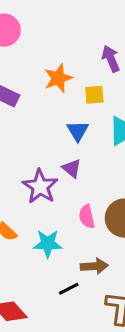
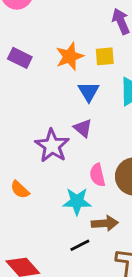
orange star: (58, 78) -> (70, 56), moved
cyan star: (48, 244) -> (77, 201), moved

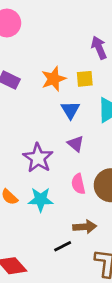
purple triangle: (83, 128) -> (76, 144), moved
cyan star: (77, 201) -> (41, 200), moved

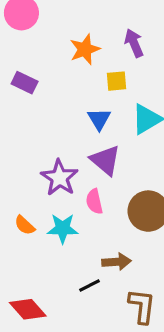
orange star: (54, 79) -> (85, 49), moved
purple triangle: (76, 144) -> (105, 160), size x1.5
pink semicircle: (78, 184) -> (94, 202), moved

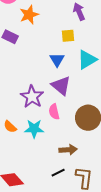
orange star: (85, 49) -> (29, 15), moved
black line: (90, 286) -> (58, 173), moved

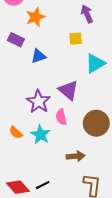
blue triangle: (57, 60) -> (38, 56), moved, turned 42
cyan star: (34, 129) -> (41, 135), turned 30
black line: (58, 173) -> (43, 185), moved

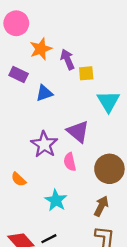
purple arrow: (87, 14) -> (68, 59), moved
cyan triangle: (95, 63) -> (108, 101), turned -30
cyan star: (41, 135) -> (56, 200), moved
brown arrow: (76, 156) -> (101, 206), moved, turned -60

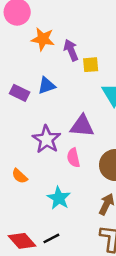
orange star: (41, 49) -> (43, 39), turned 30
purple rectangle: (19, 75) -> (20, 93), moved
purple triangle: (78, 132) -> (82, 126), turned -35

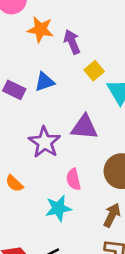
yellow square: (91, 65) -> (94, 71), moved, turned -35
pink semicircle: (73, 158) -> (73, 179), moved
cyan star: (59, 198) -> (58, 208), turned 30

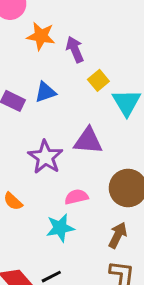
pink semicircle: (73, 179) -> (76, 197), turned 90

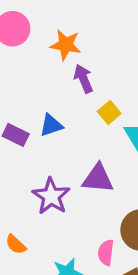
orange star: (41, 36) -> (66, 45), moved
pink semicircle: (76, 197) -> (106, 253), moved, turned -70

